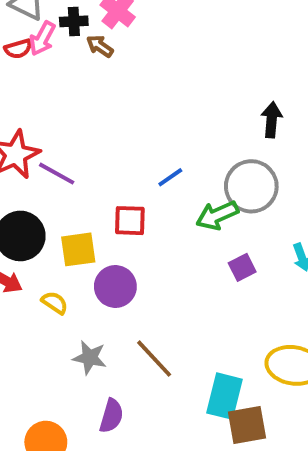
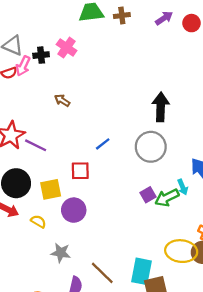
brown arrow: (100, 46) -> (62, 100), moved
black arrow: (272, 120) -> (161, 107), size x1.4
green arrow: (217, 215) -> (167, 198), moved
brown line: (154, 359) -> (102, 273), moved

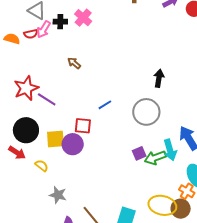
black arrow: (161, 107) -> (159, 78), size x0.7
cyan arrow: (183, 187) -> (170, 150), size x1.5
purple circle: (74, 210) -> (73, 144), moved

